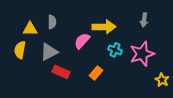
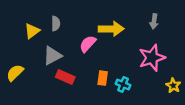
yellow triangle: (30, 29) -> (32, 31), turned -35
yellow semicircle: (20, 50) -> (15, 73), moved, turned 36
cyan cross: (115, 50) -> (123, 84), moved
orange rectangle: (96, 73) -> (103, 78), turned -32

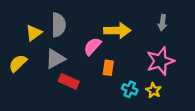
gray semicircle: (56, 24) -> (59, 25), size x1.5
yellow semicircle: (15, 73) -> (18, 63), moved
orange rectangle: (103, 78) -> (108, 68), moved
yellow star: (173, 86) -> (153, 90), moved

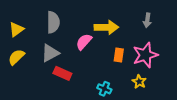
yellow triangle: (34, 33) -> (16, 29), moved
orange rectangle: (108, 68) -> (119, 55), moved
cyan cross: (130, 89) -> (104, 89), moved

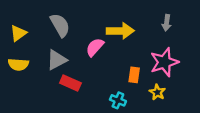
gray semicircle: (53, 22) -> (60, 25), turned -30
orange rectangle: (119, 55) -> (134, 75), moved
yellow semicircle: (16, 57) -> (18, 64), turned -132

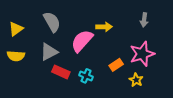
yellow arrow: (120, 31) -> (104, 27), size x0.7
pink semicircle: (95, 47) -> (82, 41), size x1.4
orange rectangle: (134, 75) -> (116, 65), turned 48
cyan cross: (118, 100) -> (86, 76), moved

